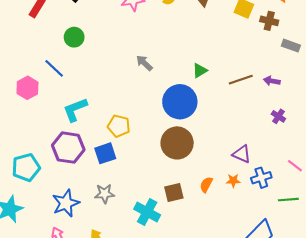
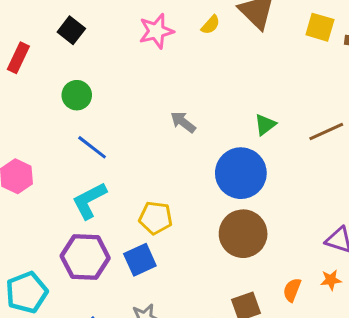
blue line: (54, 68) -> (92, 147), moved

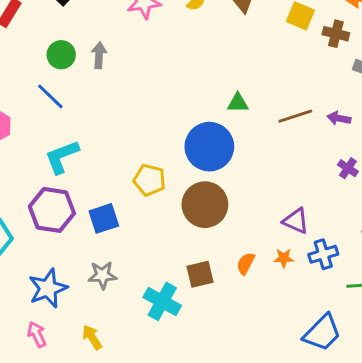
gray arrow: (183, 122) -> (99, 55), moved, turned 50
green triangle: (265, 125) -> (238, 103), turned 30
blue line: (92, 147) -> (50, 96), moved
yellow pentagon: (156, 218) -> (149, 180), moved

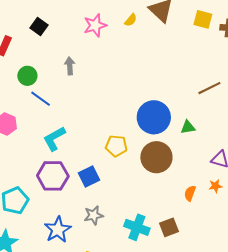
green circle: (61, 55) -> (27, 76), moved
green triangle: (238, 103) -> (188, 127), moved
brown square: (200, 274) -> (169, 227), moved

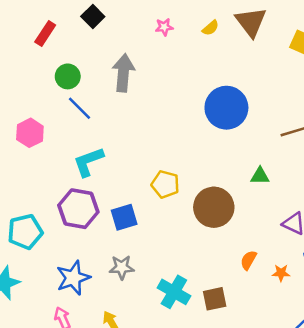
pink star: (95, 25) -> (164, 27), size x0.6
gray arrow: (70, 66) -> (123, 73), size x1.6
blue circle: (154, 117) -> (226, 108), moved
orange star: (215, 186) -> (281, 273), moved

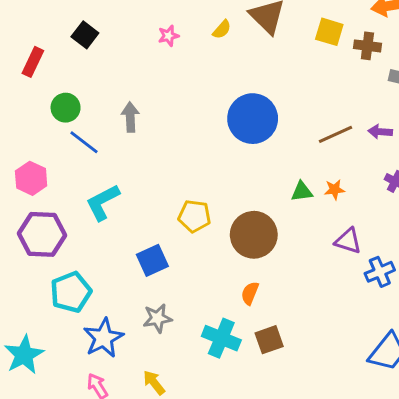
gray arrow: (123, 73) -> (130, 117), moved, size x0.7
purple hexagon: (78, 209) -> (42, 234), moved
cyan pentagon: (25, 232) -> (71, 292), moved
orange semicircle: (248, 260) -> (250, 293), moved
orange star: (281, 273) -> (334, 190), moved

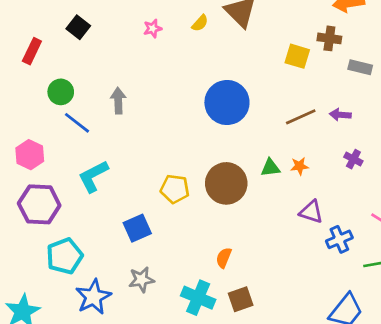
yellow square: (329, 32) -> (297, 56), moved
brown circle: (254, 235) -> (226, 183), moved

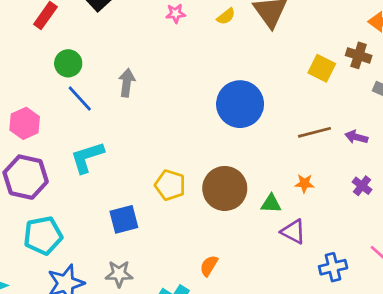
green triangle: (270, 168) -> (271, 204), moved
purple triangle: (311, 212) -> (293, 232), moved

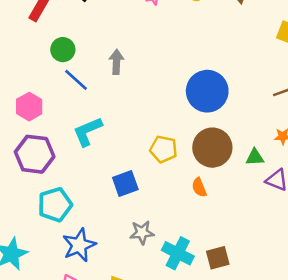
blue circle: (240, 104) -> (207, 91), moved
orange semicircle: (209, 266) -> (199, 187), moved, turned -48
gray star: (119, 274) -> (142, 233), moved

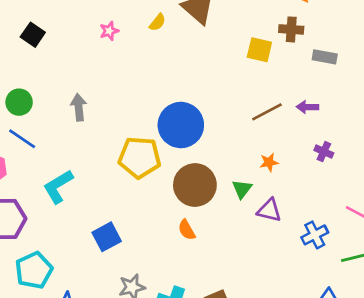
blue line: (76, 80) -> (22, 139), moved
yellow pentagon: (164, 149) -> (140, 157), moved, size x1.4
green triangle: (255, 157) -> (242, 189), turned -42

